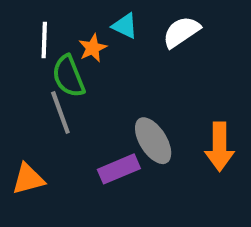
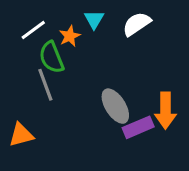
cyan triangle: (125, 26) -> (94, 19), turned 35
white line: (44, 40) -> (33, 30), turned 52
purple rectangle: (119, 169) -> (138, 127), moved

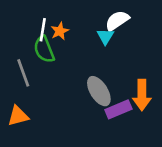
cyan triangle: (94, 19) -> (105, 36), moved
white line: (33, 30) -> (43, 30), moved, turned -45
gray line: (45, 85) -> (23, 73), moved

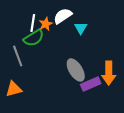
white semicircle: (117, 21) -> (63, 16), moved
green semicircle: (44, 49) -> (34, 38), turned -100

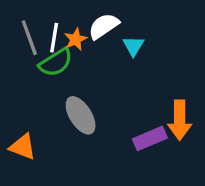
gray line: (18, 56) -> (29, 38), moved
gray ellipse: (76, 70) -> (81, 115), moved
orange triangle: (14, 89) -> (23, 147), turned 36

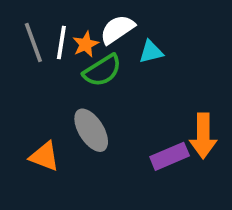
cyan triangle: (133, 46) -> (151, 52), turned 45
green semicircle: (56, 62) -> (102, 70), moved
orange triangle: (23, 147) -> (44, 156), moved

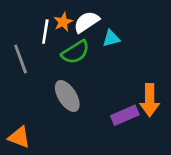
gray line: (33, 42) -> (21, 59), moved
orange star: (86, 44) -> (63, 22), moved
orange triangle: (44, 156) -> (19, 137), moved

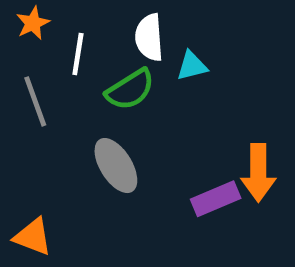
orange star: (63, 22) -> (33, 23), moved
white semicircle: (86, 22) -> (149, 37), turned -60

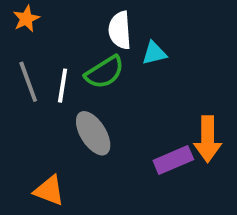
white line: (78, 54) -> (63, 86), moved
orange triangle: (33, 237) -> (49, 191), moved

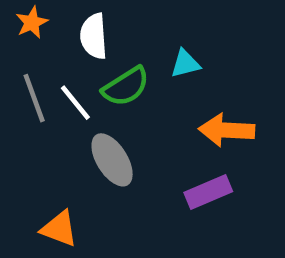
white semicircle: (120, 30) -> (94, 36), moved
white line: (63, 86) -> (75, 103), turned -48
orange arrow: (208, 139) -> (227, 130), moved, turned 93

